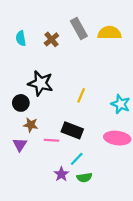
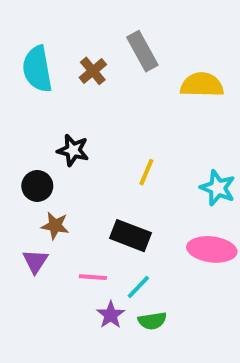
yellow semicircle: (110, 33) -> (202, 85), moved
cyan semicircle: (21, 38) -> (37, 69), size x1.6
black star: (41, 83) -> (73, 150), size x0.7
pink line: (51, 140) -> (93, 277), moved

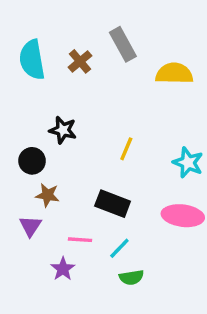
purple star: (111, 315) -> (63, 269), moved

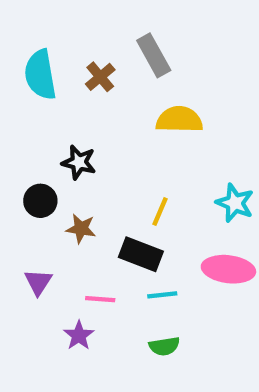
yellow semicircle: (174, 73) -> (179, 120), moved
yellow line: (126, 149) -> (160, 211), moved
brown star: (47, 195) -> (81, 229), moved
cyan line: (119, 248) -> (162, 295), moved, turned 40

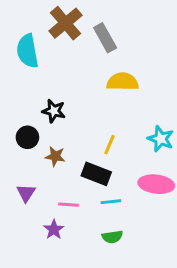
brown cross: (100, 77) -> (66, 23), moved, size x1.6

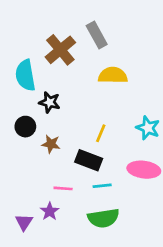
brown cross: (66, 23) -> (60, 50), moved
cyan semicircle: (27, 51) -> (25, 75), moved
purple triangle: (26, 193) -> (24, 222), moved
green semicircle: (112, 237) -> (103, 218), size x1.6

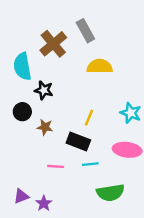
purple star: (50, 211) -> (44, 203), moved
green semicircle: (103, 218) -> (110, 193), moved
purple triangle: (24, 222) -> (21, 196), turned 35

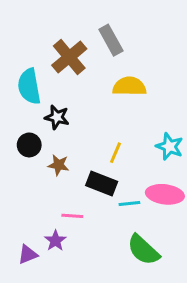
cyan line: (90, 164) -> (129, 204), moved
green semicircle: (110, 193) -> (143, 250), turned 52
purple star: (44, 203) -> (55, 241), moved

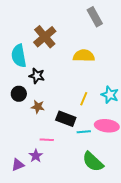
gray rectangle: (111, 40) -> (95, 17), moved
yellow line: (116, 153) -> (84, 99), moved

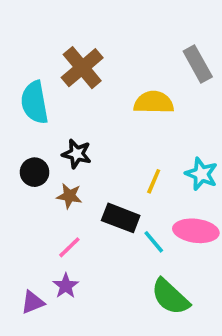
gray rectangle: (95, 17) -> (198, 64), moved
black star: (37, 76) -> (77, 154), moved
cyan line: (84, 132) -> (154, 242), turned 56
pink line: (47, 140) -> (69, 247), moved, turned -48

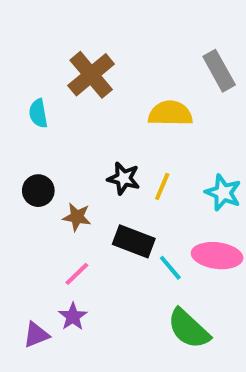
cyan semicircle: (35, 102) -> (38, 113), size x0.6
black star: (77, 154) -> (124, 178), moved
yellow line: (154, 181) -> (162, 187), moved

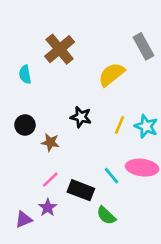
yellow semicircle: (170, 113) -> (111, 74), turned -40
yellow line: (162, 187) -> (119, 125), moved
black rectangle: (134, 241) -> (81, 190), moved
green semicircle: (189, 329) -> (106, 215), moved, size x0.7

